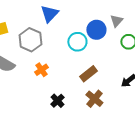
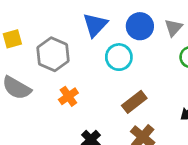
blue triangle: (49, 14) -> (95, 25), moved
blue circle: (96, 30) -> (140, 26), moved

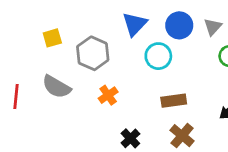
brown rectangle: (134, 102) -> (174, 101), turned 30

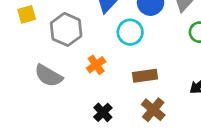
gray semicircle: (56, 87) -> (48, 76), moved
orange cross: (108, 95) -> (96, 65), moved

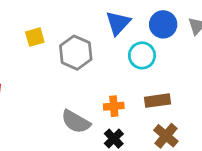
orange cross: (96, 65) -> (114, 106), moved, turned 30
gray semicircle: (48, 76) -> (76, 122), moved

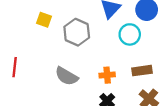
yellow square: (35, 37) -> (44, 20), turned 35
gray semicircle: (76, 122) -> (67, 76), moved

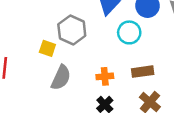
yellow square: (44, 20) -> (47, 48), moved
gray semicircle: (67, 76) -> (61, 78), turned -95

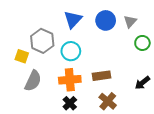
cyan circle: (129, 32) -> (71, 51), moved
orange cross: (105, 76) -> (70, 80), size x1.5

